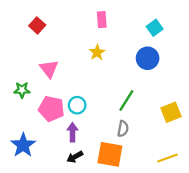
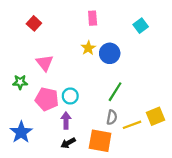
blue circle: (148, 58) -> (110, 53), moved
yellow square: (171, 112) -> (156, 116), moved
yellow line: (167, 158) -> (132, 125), moved

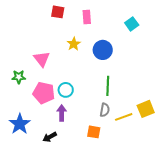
red square: (34, 23) -> (58, 12), moved, turned -32
yellow star: (88, 48) -> (74, 44), moved
green line: (115, 92) -> (108, 86), turned -30
orange square: (100, 141) -> (94, 132), size x0.6
black arrow: (68, 143) -> (50, 137), moved

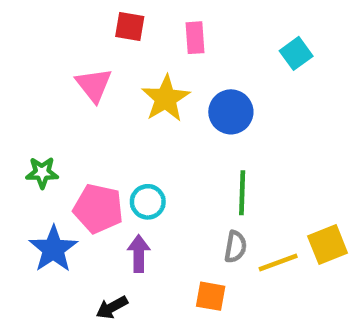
yellow star: (74, 44) -> (166, 98), size x1.5
pink triangle: (42, 59) -> (94, 85), moved
blue star: (20, 124) -> (53, 249), moved

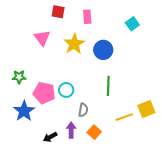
gray semicircle: (235, 247) -> (83, 110), moved
purple arrow: (139, 254) -> (71, 130), moved
orange square: (211, 296) -> (94, 132), turned 32

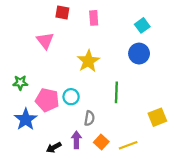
yellow star: (74, 44) -> (88, 61), moved
blue circle: (103, 50) -> (139, 54), moved
yellow line: (124, 117) -> (128, 145), moved

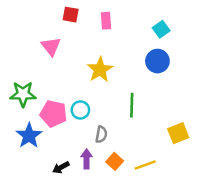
green star: (20, 83) -> (23, 94), size x1.5

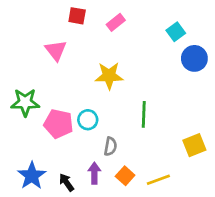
pink rectangle: (106, 21) -> (116, 22), turned 56
blue circle: (157, 61) -> (194, 58), moved
yellow star: (100, 70) -> (109, 76), turned 30
blue star: (29, 136) -> (32, 176), moved
black arrow: (61, 167) -> (66, 182), turned 84

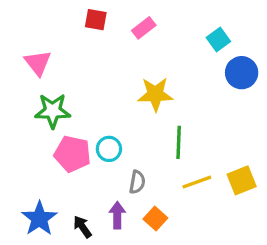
pink triangle: (56, 50) -> (38, 63), moved
yellow star: (109, 76) -> (155, 94), moved
green star: (25, 102) -> (53, 111), moved
yellow line: (158, 180) -> (197, 182), moved

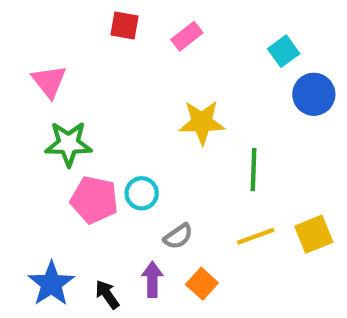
green line: (179, 142) -> (254, 170), moved
gray semicircle: (137, 182) -> (178, 236), turned 45

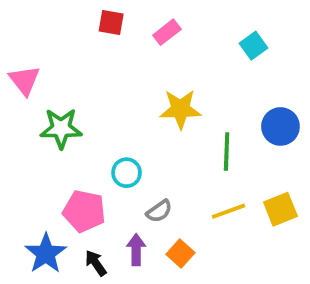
pink triangle: (49, 81) -> (25, 80), moved
blue circle: (314, 94) -> (280, 126), moved
pink pentagon: (94, 200) -> (84, 211), moved

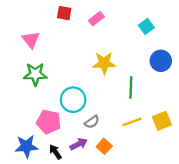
pink triangle: (25, 80) -> (31, 40), moved
blue circle: (280, 126) -> (161, 61), moved
cyan circle: (127, 173) -> (73, 100), size x1.5
purple arrow: (136, 250) -> (79, 144), turned 63
blue star: (46, 253) -> (26, 146), turned 30

